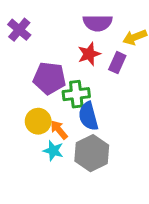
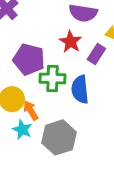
red star: (89, 54) -> (70, 42), turned -30
blue semicircle: (88, 116) -> (80, 89), moved

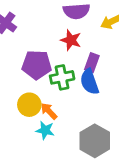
purple rectangle: (96, 54) -> (92, 63), moved
gray hexagon: (59, 137) -> (95, 141), moved

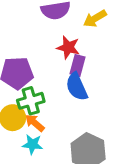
red star: (71, 40) -> (68, 47), moved
green cross: (62, 77) -> (31, 101), moved

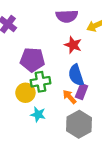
purple rectangle: (77, 65) -> (82, 92), moved
orange arrow: (35, 123) -> (69, 97), moved

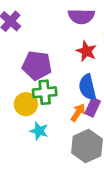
orange arrow: (69, 97) -> (78, 113), turned 72

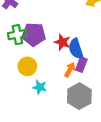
red star: (86, 51) -> (62, 42), moved
green cross: (45, 92) -> (17, 35), moved

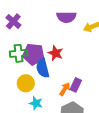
red star: (62, 42) -> (56, 53), moved
blue semicircle: (76, 49) -> (43, 68), moved

